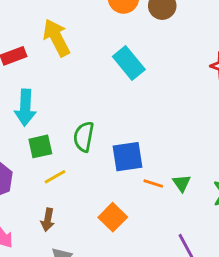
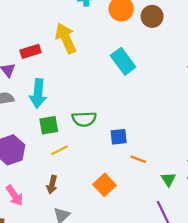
green semicircle: (84, 137) -> (84, 119), turned -105
blue square: (127, 157) -> (119, 137), size x0.7
green triangle: (182, 183) -> (168, 179), moved

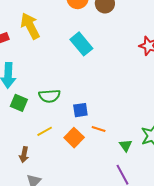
green square: (49, 125) -> (19, 103), turned 36
yellow line: (59, 150) -> (45, 131), moved
orange square: (105, 185) -> (74, 138), moved

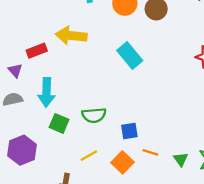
yellow arrow: (30, 26) -> (71, 36), turned -56
green triangle: (126, 145) -> (181, 159), moved

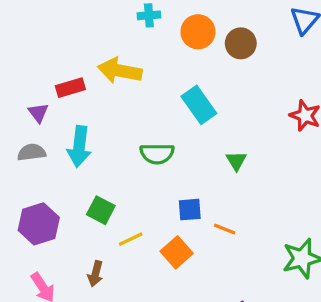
green semicircle: (94, 115) -> (157, 154), moved
green square: (59, 123) -> (101, 210), moved
orange line: (150, 152) -> (225, 229), moved
green triangle: (181, 159) -> (236, 161), moved

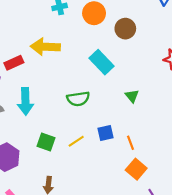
brown circle: (241, 43) -> (125, 29), moved
orange line: (225, 229) -> (131, 143), turned 56
yellow line: (131, 239) -> (76, 141), moved
orange square: (177, 252) -> (136, 169), moved

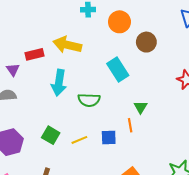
cyan arrow: (25, 101) -> (59, 83), moved
orange line: (131, 143) -> (130, 125), moved

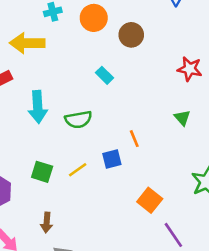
yellow arrow: (67, 45) -> (27, 43), moved
cyan rectangle: (118, 69) -> (104, 75), size x0.6
green triangle: (141, 107) -> (182, 118), moved

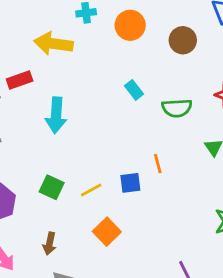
brown circle: (131, 35) -> (183, 40), moved
green semicircle: (78, 119) -> (177, 108), moved
orange square: (150, 200) -> (107, 232), moved

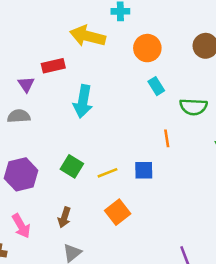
orange circle: (130, 25) -> (147, 48), moved
orange line: (158, 164) -> (167, 138), moved

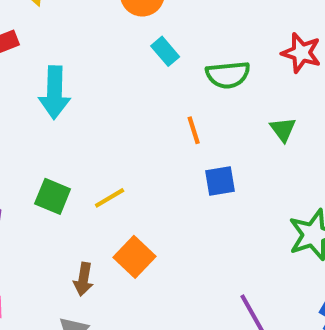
blue square: (144, 170) -> (220, 181), moved
brown arrow: (64, 217) -> (83, 279), moved

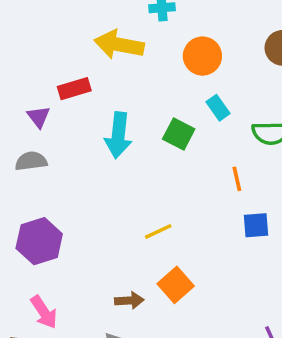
green square: (53, 196) -> (179, 134), moved
brown arrow: (83, 279) -> (129, 300), turned -108

